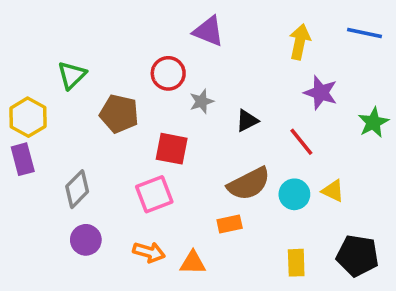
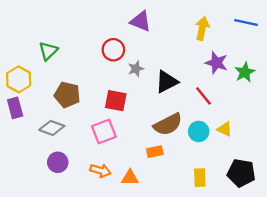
brown pentagon: (119, 114) -> (67, 95), moved
black triangle: (247, 121) -> (167, 82), size x1.5
green star: (373, 122) -> (245, 72), moved
gray diamond: (77, 189) -> (52, 128), turned 65

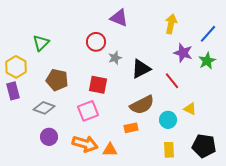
blue line: (246, 23) -> (208, 34), moved, turned -60
cyan circle: (199, 131) -> (168, 120), moved
orange arrow: (100, 171) -> (85, 144), size x1.4

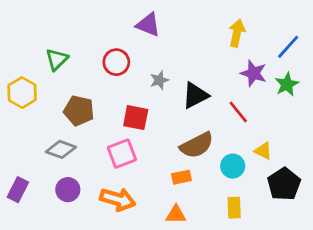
purple triangle: (119, 18) -> (148, 25), moved
red circle: (96, 42) -> (116, 62), moved
purple rectangle: (13, 91) -> (18, 190), moved, turned 42
black pentagon: (204, 146) -> (284, 184), moved, turned 30
orange triangle: (110, 150) -> (176, 215), moved

